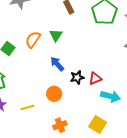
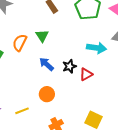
black star: (77, 77) -> (69, 66), moved
cyan arrow: (110, 96) -> (97, 48), moved

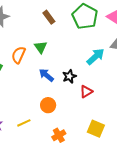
cyan arrow: (97, 48) -> (96, 57), turned -48
red triangle: (86, 74) -> (86, 92), moved

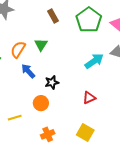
blue arrow: (46, 75) -> (28, 71), moved
black star: (69, 76) -> (52, 82), moved
red triangle: (86, 92) -> (89, 98), moved

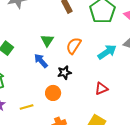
green triangle: (41, 45) -> (47, 40), moved
orange semicircle: (18, 49) -> (74, 46), moved

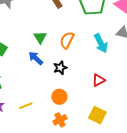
cyan arrow: (107, 52) -> (101, 43), turned 102
orange circle: (53, 93) -> (59, 97), moved

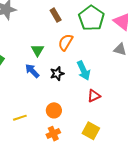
orange semicircle: (67, 40) -> (66, 42), moved
cyan arrow: (101, 43) -> (84, 71), moved
black star: (60, 68) -> (57, 74), moved

